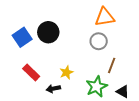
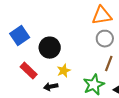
black circle: (48, 32) -> (50, 48), moved
gray circle: (99, 41) -> (105, 39), moved

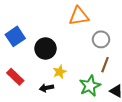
orange triangle: (102, 15) -> (79, 16), moved
red rectangle: (29, 71) -> (15, 77), moved

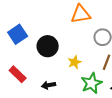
yellow star: (60, 72) -> (75, 62), moved

